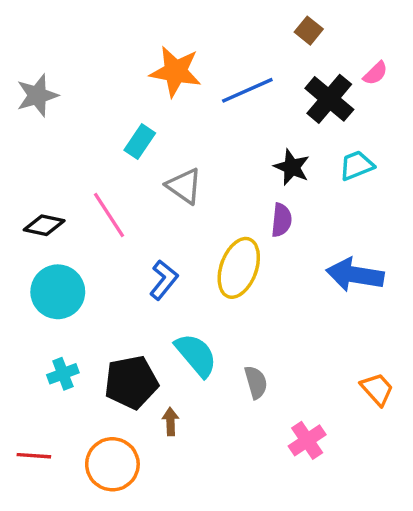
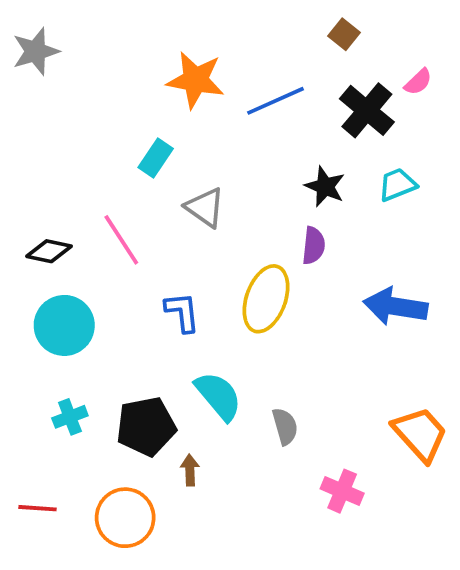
gray star: (37, 95) -> (36, 51), moved
blue L-shape: (164, 280) -> (182, 312), turned -45
orange trapezoid: (377, 389) -> (420, 434), size x1.5
pink cross: (307, 440) -> (342, 491), turned -33

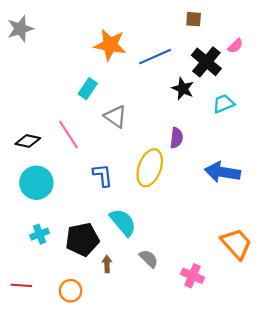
brown square: (344, 34) -> (194, 19), turned -35
black star: (325, 187) -> (183, 89), moved
gray semicircle: (285, 426) -> (149, 259), moved, turned -30
orange circle: (125, 518) -> (71, 291), size x0.7

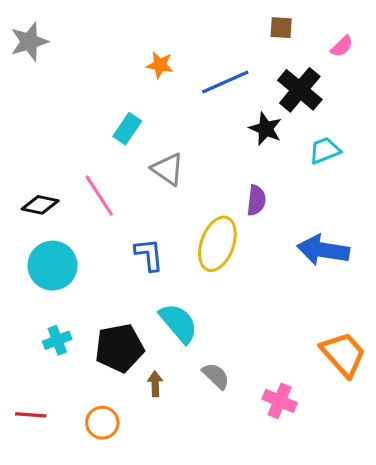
orange star: (110, 45) -> (160, 65), size x0.6
pink semicircle: (235, 46) -> (342, 46), moved

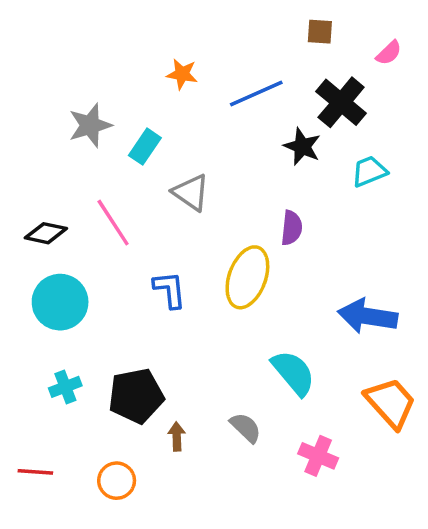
gray star: (29, 42) -> (90, 125), moved
blue arrow: (323, 250) -> (368, 316), moved
cyan semicircle: (179, 323) -> (293, 373), moved

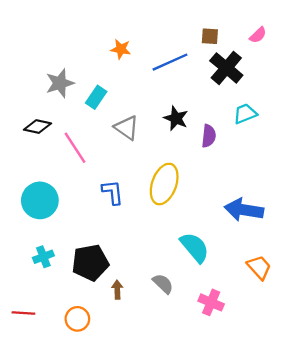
brown square: (320, 32) -> (210, 36), moved
black star: (302, 147) -> (176, 118), moved
purple semicircle: (292, 228) -> (209, 136), moved
black diamond: (46, 233) -> (38, 127), moved
orange trapezoid: (391, 403) -> (259, 267), size x0.7

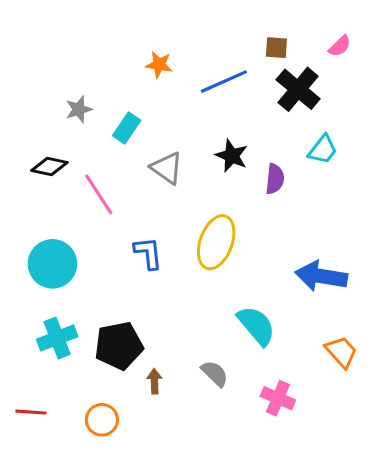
gray star: (60, 83) -> (79, 109), size x0.7
cyan trapezoid: (245, 114) -> (323, 150), turned 150
cyan cross: (43, 257) -> (57, 338), size x1.4

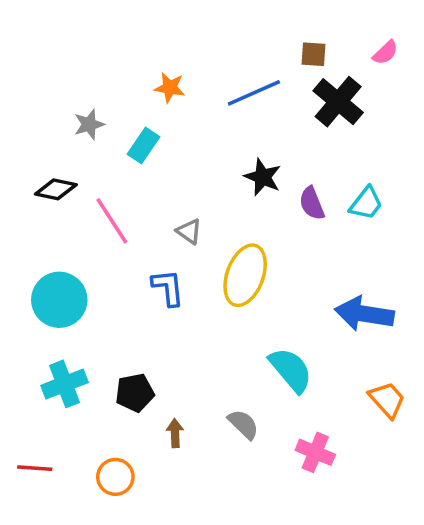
orange star: (159, 65) -> (170, 88), moved
cyan trapezoid: (323, 150) -> (366, 203), moved
gray triangle: (167, 168) -> (189, 231), moved, size x0.7
purple semicircle: (275, 179) -> (312, 203), turned 152
black pentagon: (119, 346) -> (135, 393), size x0.7

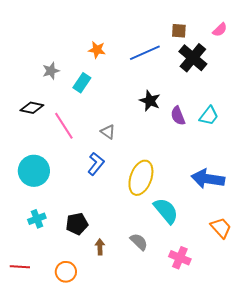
yellow ellipse: (245, 275) -> (141, 178), moved
blue L-shape: (168, 288) -> (96, 164), turned 45
cyan cross: (65, 384) -> (37, 219), size x0.7

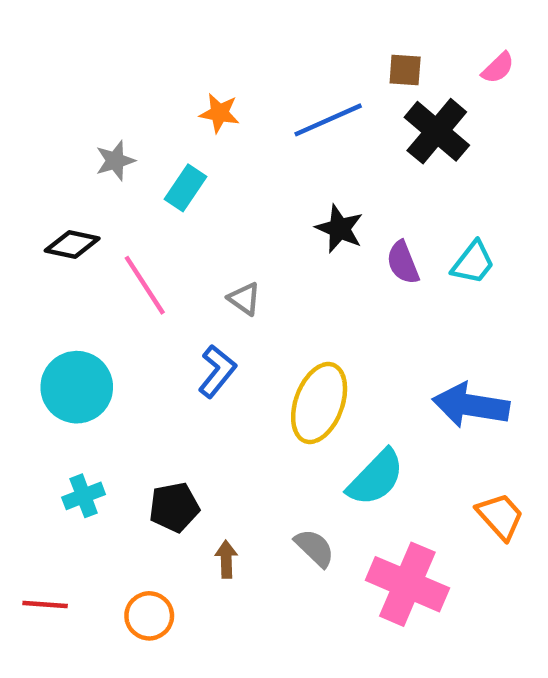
cyan semicircle: (166, 211) -> (376, 478), turned 84
pink cross: (180, 258) -> (407, 584), size x1.6

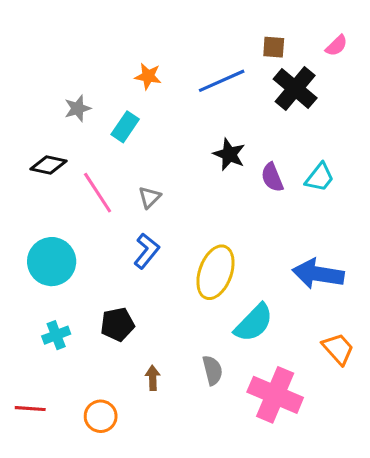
gray triangle: (244, 299) -> (150, 197), moved, turned 40
black pentagon: (174, 507) -> (117, 324), moved
gray semicircle: (315, 548) -> (212, 370), turned 32

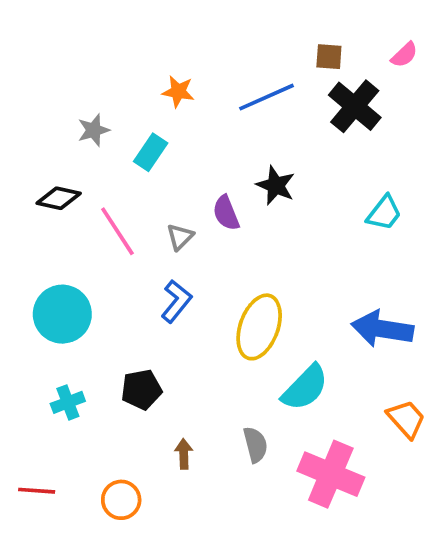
purple semicircle: (272, 177) -> (226, 213), moved

